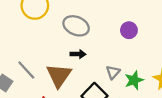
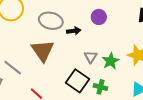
black arrow: (78, 54) -> (74, 31), moved
brown triangle: (59, 75) -> (43, 51), moved

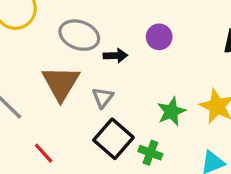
gray triangle: (91, 57) -> (103, 98), moved

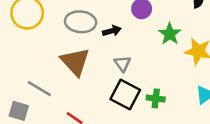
gray triangle: (103, 98) -> (122, 64), moved
green star: (171, 112) -> (170, 34), moved

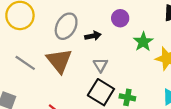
gray ellipse: (81, 22) -> (66, 26), turned -70
gray line: (39, 89) -> (25, 63), moved

